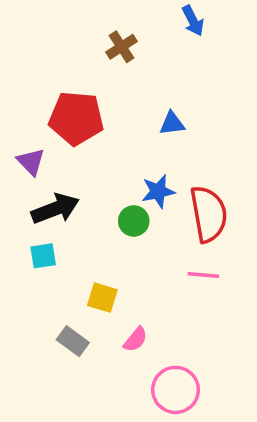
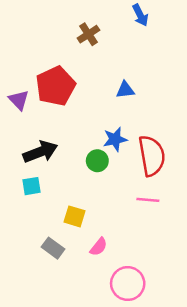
red pentagon: (76, 118) -> (56, 86), turned -30
purple triangle: (31, 162) -> (19, 100), moved

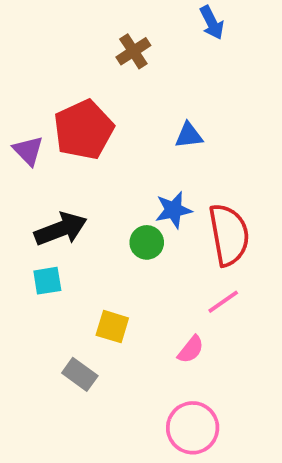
pink line: (148, 200) -> (223, 302), turned -40
pink semicircle: (99, 247) -> (191, 349), moved

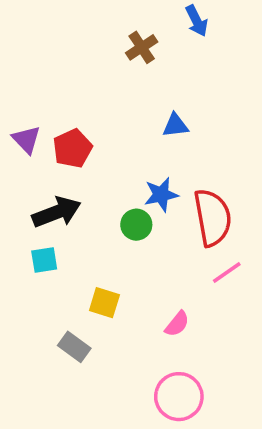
brown cross: (133, 51) -> (142, 47), moved
red pentagon: (84, 130) -> (73, 148), moved, size x0.7
pink line: (223, 302) -> (227, 272), moved

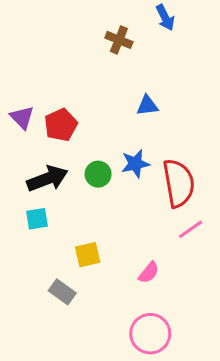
brown cross: (142, 47) -> (119, 40), turned -35
green circle: (136, 225) -> (98, 174), moved
yellow square: (104, 303) -> (88, 255), turned -30

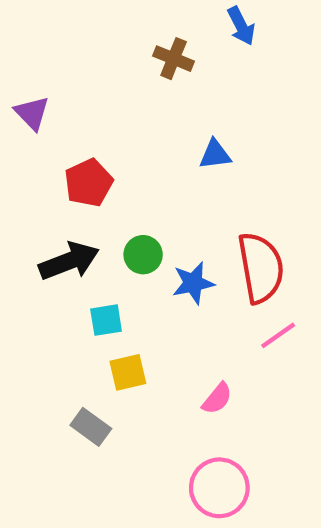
purple triangle: (22, 117) -> (32, 113), moved
blue star: (135, 164) -> (193, 283), moved
cyan square: (37, 219) -> (106, 320), moved

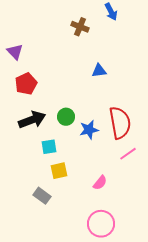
red pentagon: (89, 183) -> (26, 84), moved

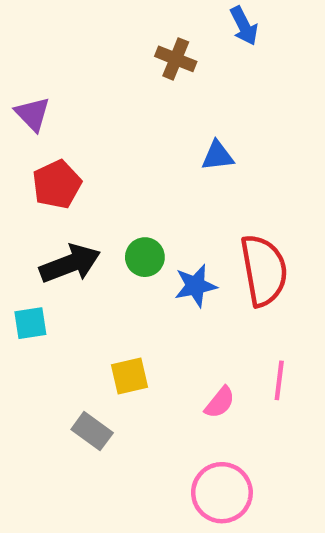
cyan square: (49, 147) -> (30, 323), moved
pink line: (128, 154) -> (279, 380), moved, turned -48

